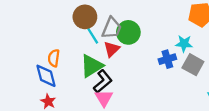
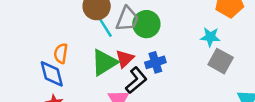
red triangle: (112, 49) -> (125, 59), moved
blue cross: (167, 59) -> (155, 62), moved
black L-shape: (103, 81) -> (136, 80), moved

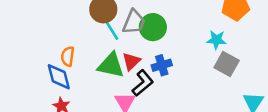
green triangle: (104, 62) -> (111, 65), turned 44

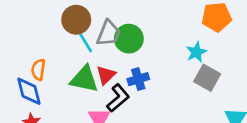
cyan star: (216, 40) -> (196, 52), turned -30

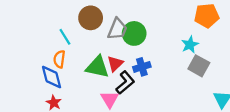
cyan line: (86, 43) -> (65, 37), moved

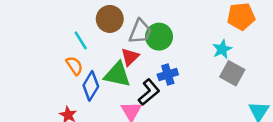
orange semicircle: (59, 59) -> (74, 66), turned 138
red triangle: (115, 64) -> (130, 57), moved
blue diamond: (52, 77) -> (91, 86), moved, turned 45

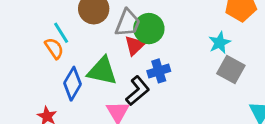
red triangle: (130, 57) -> (135, 45), moved
orange semicircle: (74, 66) -> (54, 48), moved

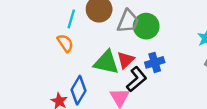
cyan line: (61, 33) -> (71, 19), moved, turned 48
red triangle: (135, 45) -> (126, 60), moved
blue diamond: (72, 84) -> (79, 90), moved

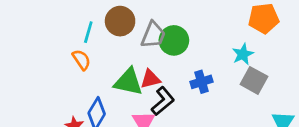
red triangle: (126, 60) -> (150, 79), turned 30
blue cross: (155, 62) -> (201, 82), moved

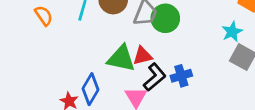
orange semicircle: (81, 60) -> (44, 16), moved
blue cross: (201, 82) -> (181, 76), moved

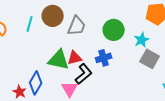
green circle: (165, 18) -> (114, 30), moved
blue cross: (181, 76) -> (104, 58), moved

